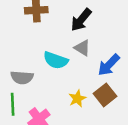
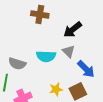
cyan semicircle: (56, 60) -> (46, 56), turned -30
blue arrow: (109, 65) -> (86, 69), turned -102

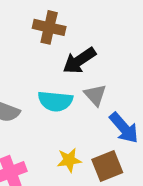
black arrow: (73, 30) -> (79, 61), moved

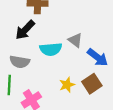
black arrow: (79, 61) -> (25, 30), moved

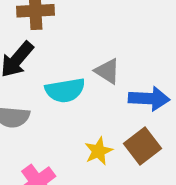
blue arrow: (98, 57) -> (149, 99), turned -30

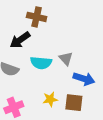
brown square: (142, 146) -> (74, 103), turned 30

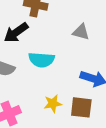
gray triangle: (66, 59) -> (81, 32), moved, turned -32

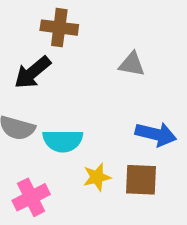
cyan semicircle: (41, 60) -> (63, 141), moved

